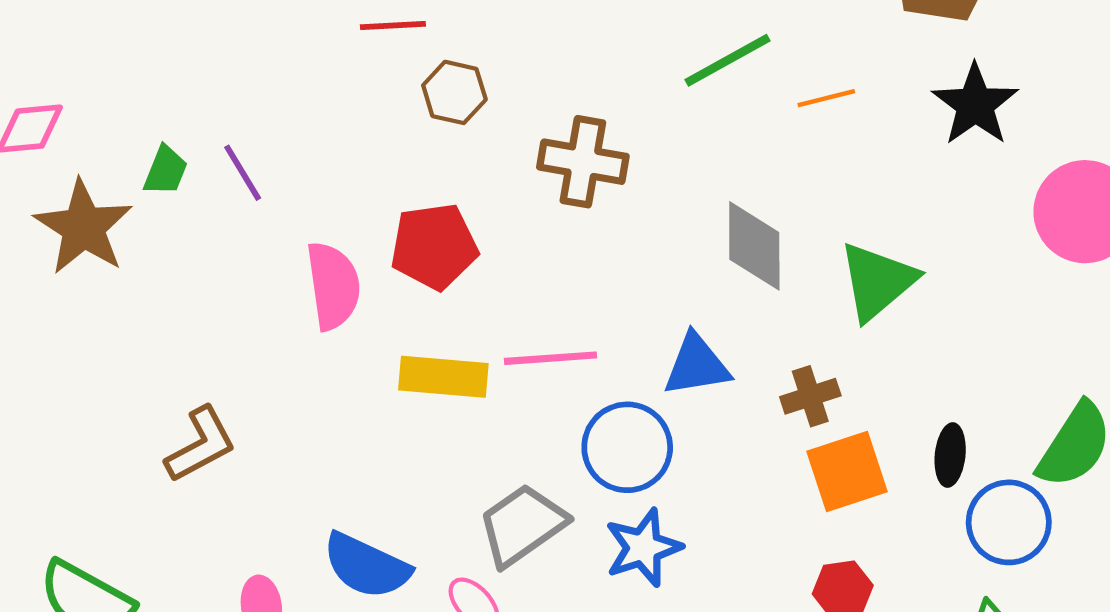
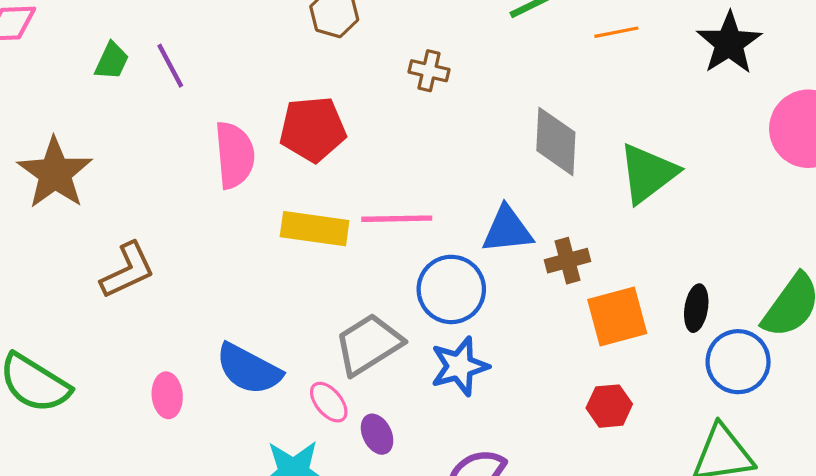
brown cross: (583, 162) -> (429, 71), size x0.6
brown star: (83, 227) -> (55, 173), moved
brown cross: (810, 396) -> (567, 261), moved

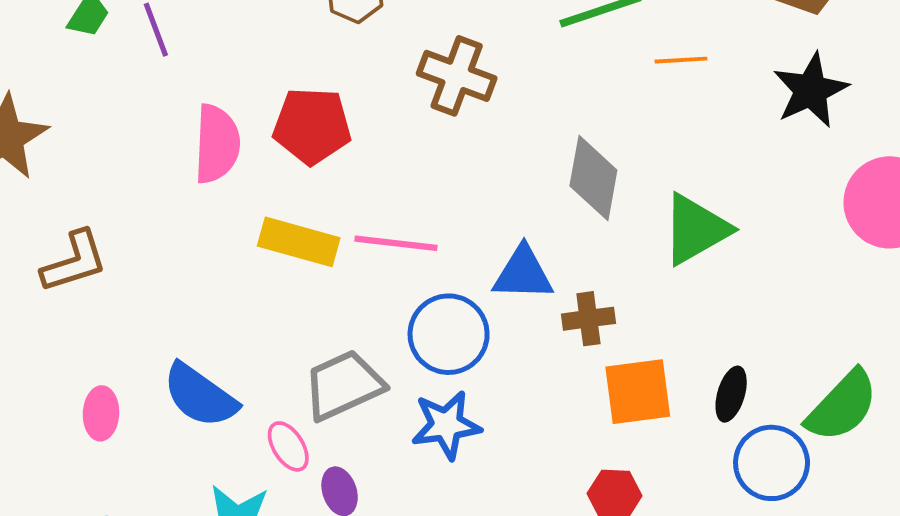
brown cross: (429, 71) -> (457, 76), size x1.6

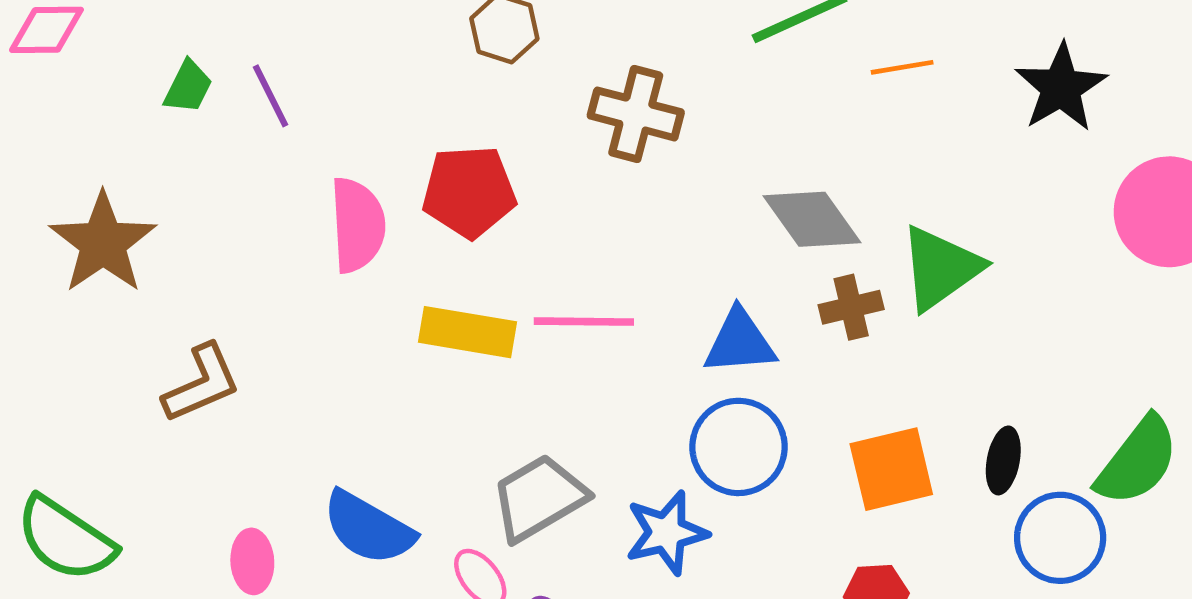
gray diamond: (593, 178) -> (812, 219), turned -40
brown cross: (588, 319) -> (851, 307), moved
blue circle: (449, 334) -> (739, 447), moved

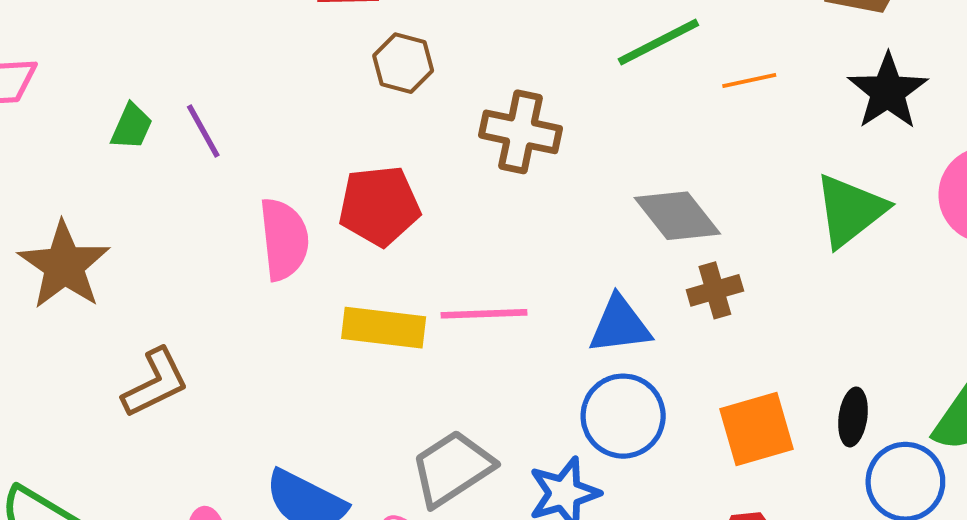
green triangle: (941, 268) -> (850, 210), moved

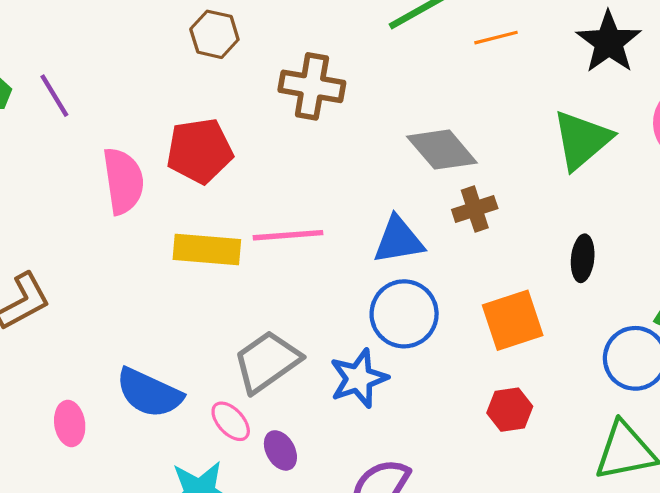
black ellipse: (853, 417) -> (583, 258), moved

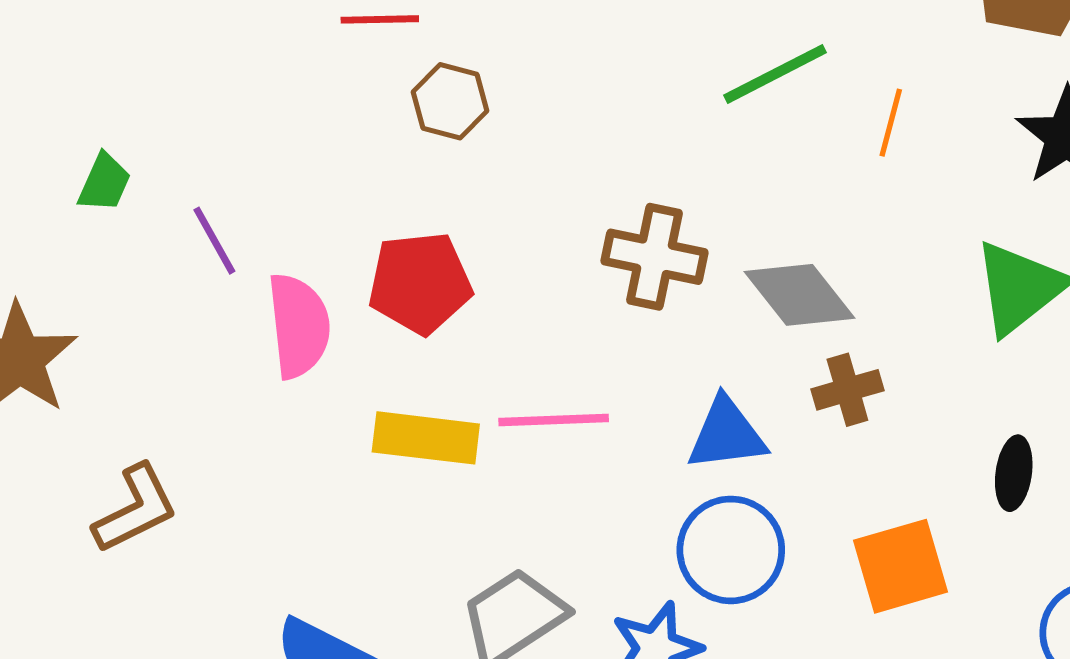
orange line: (496, 38) -> (891, 123), turned -63
brown cross: (312, 86) -> (654, 257), moved
purple line: (54, 96) -> (214, 241), moved

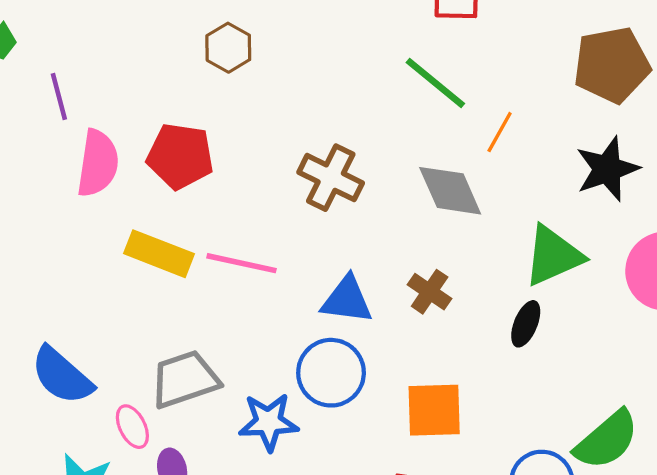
green line: (775, 74) -> (435, 83), turned 52
gray diamond: (800, 295) -> (450, 191), moved
brown cross: (847, 390) -> (430, 292), turned 36
black ellipse: (1014, 473) -> (526, 324), moved

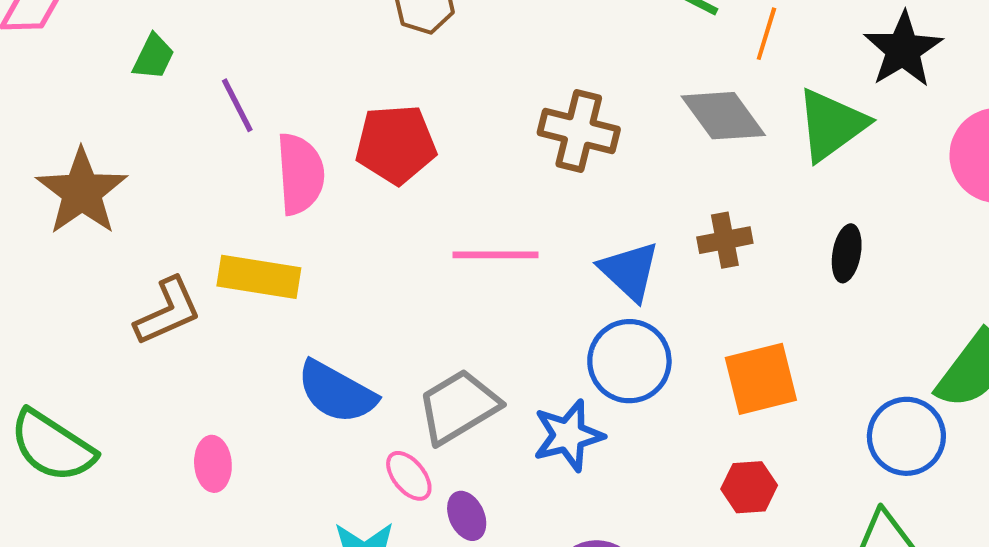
yellow rectangle: (159, 254) -> (259, 277), moved
green triangle: (553, 256) -> (831, 125), moved
brown cross: (430, 292) -> (725, 240), turned -33
blue triangle: (347, 300) -> (629, 271), turned 48
blue semicircle: (62, 376) -> (337, 392), moved

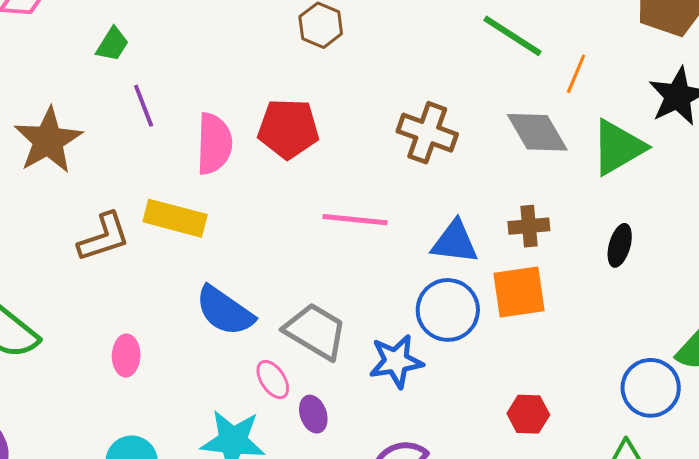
purple line: (237, 105) -> (144, 106), moved
blue triangle: (629, 271) -> (455, 242), turned -42
orange square: (761, 379) -> (519, 292), moved
gray trapezoid: (458, 407) -> (315, 331), turned 56

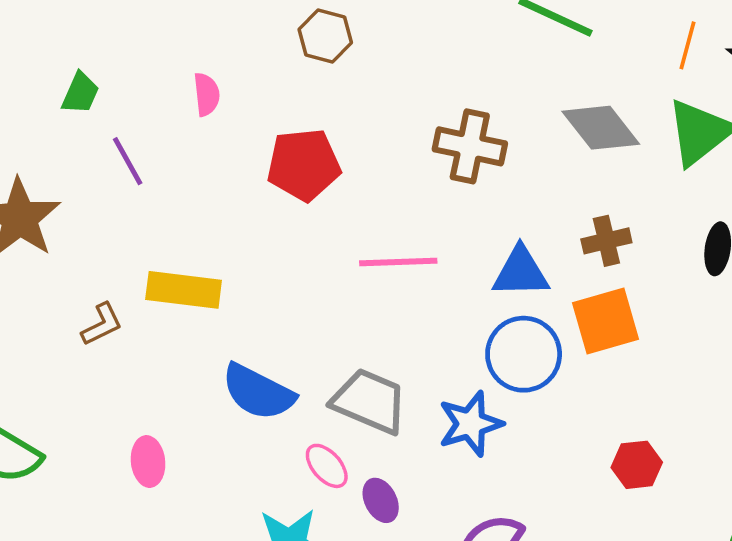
orange line: (576, 74) -> (687, 45), moved
pink semicircle: (214, 144) -> (207, 94), moved, size x0.6
brown L-shape: (104, 237) -> (102, 324), size x0.7

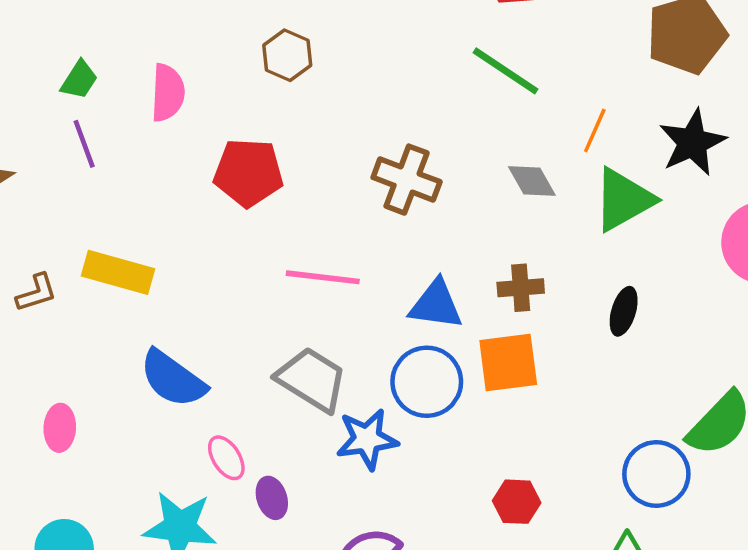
orange line: (687, 45) -> (595, 130), moved
green trapezoid: (80, 93) -> (79, 80), moved
pink semicircle: (207, 94) -> (168, 93), size x1.4
gray diamond: (601, 128) -> (532, 181), size x0.7
gray trapezoid: (370, 401) -> (312, 379), moved

